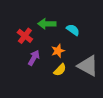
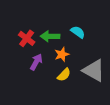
green arrow: (47, 24) -> (50, 36), moved

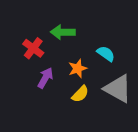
cyan semicircle: (78, 32) -> (106, 54), moved
green arrow: (50, 36) -> (63, 32), moved

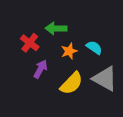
orange star: (78, 68) -> (69, 51), moved
yellow semicircle: (80, 94) -> (72, 83), size x1.5

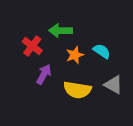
gray triangle: (105, 79) -> (113, 85), size x0.7
yellow semicircle: (72, 83) -> (77, 90), turned 55

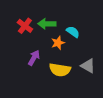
red cross: (32, 46) -> (25, 26), moved
cyan semicircle: (102, 51) -> (73, 32), moved

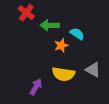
red cross: (25, 26) -> (26, 13), moved
purple arrow: (34, 58) -> (36, 87), moved

